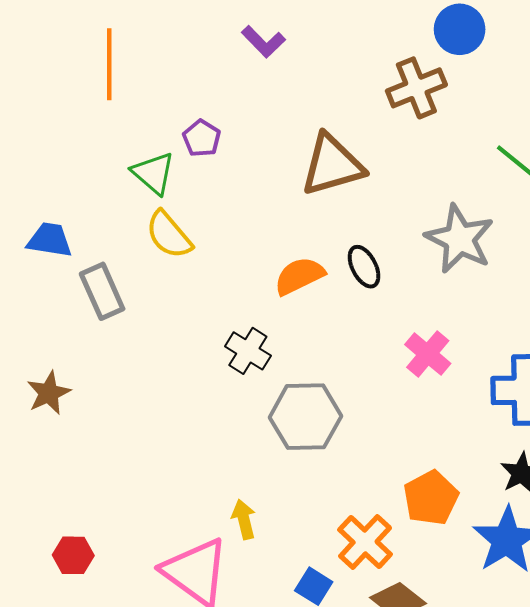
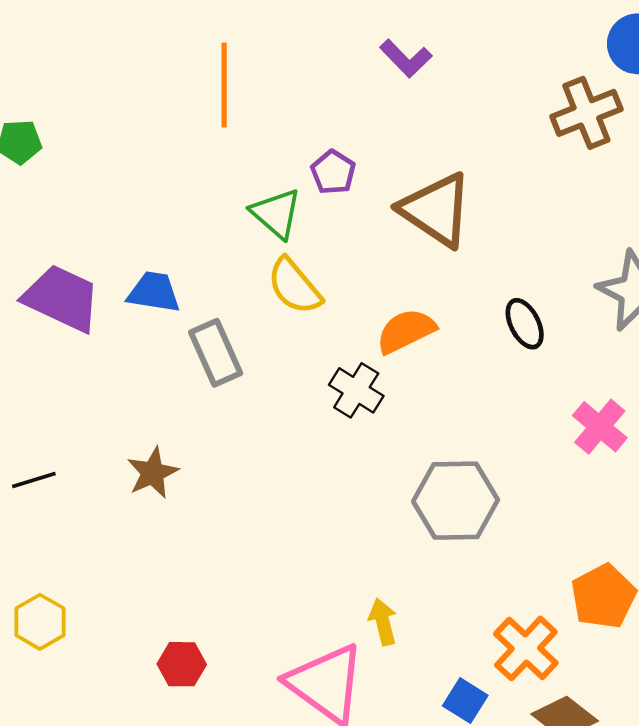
brown triangle: (332, 165) -> (436, 210), moved, turned 50
orange semicircle: (299, 276) -> (406, 331), moved
black cross: (248, 351) -> (356, 390), moved

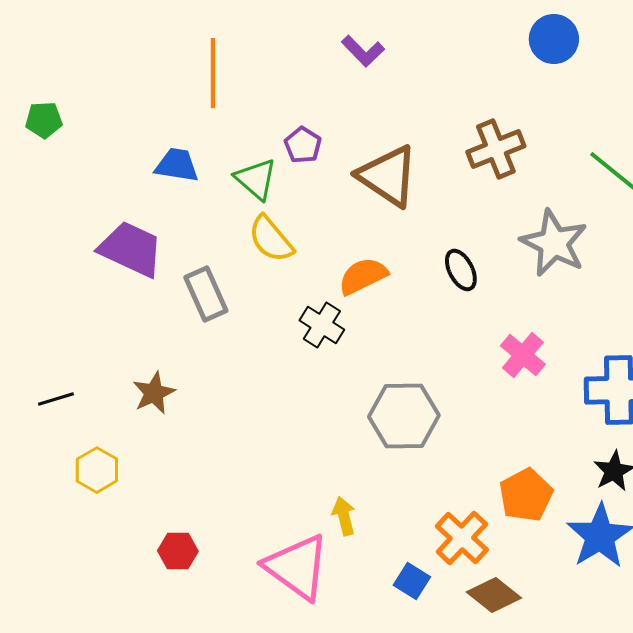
brown cross: (586, 113) -> (496, 149), moved
blue trapezoid: (154, 292) -> (177, 165), moved
purple trapezoid: (62, 298) -> (131, 249), moved
yellow hexagon: (40, 622) -> (97, 470), moved

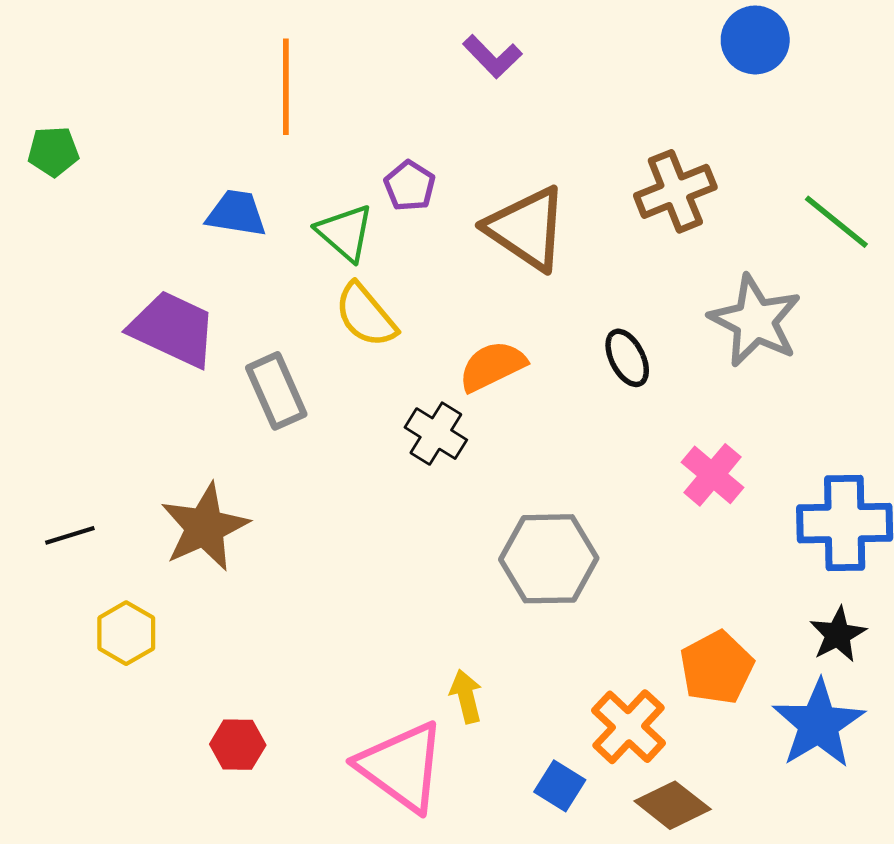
brown star: (154, 393) -> (205, 527), size x1.5

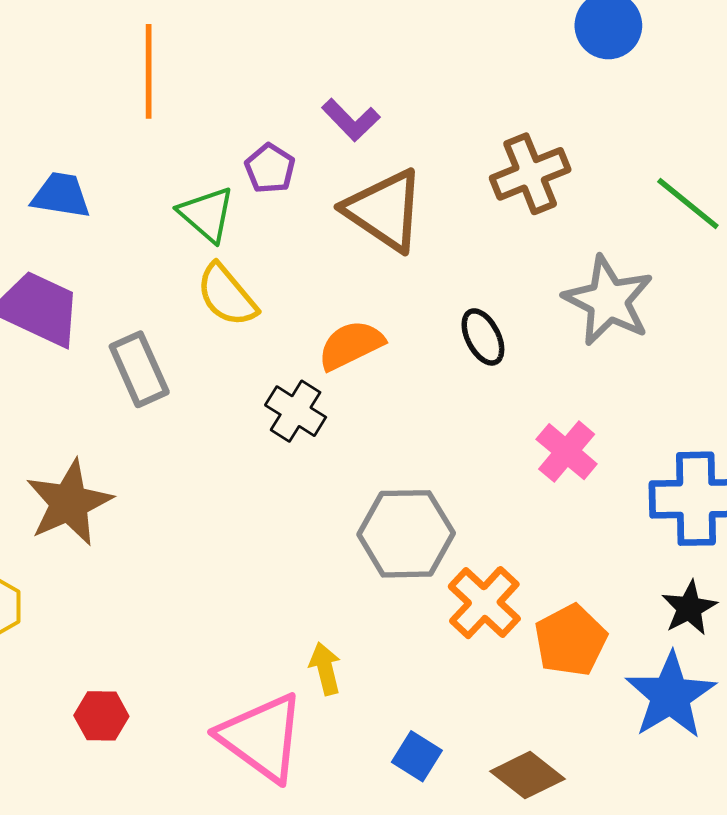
purple L-shape: (492, 56) -> (351, 120), moved
blue trapezoid: (236, 213) -> (61, 195), moved
orange cross: (629, 727) -> (484, 603), moved

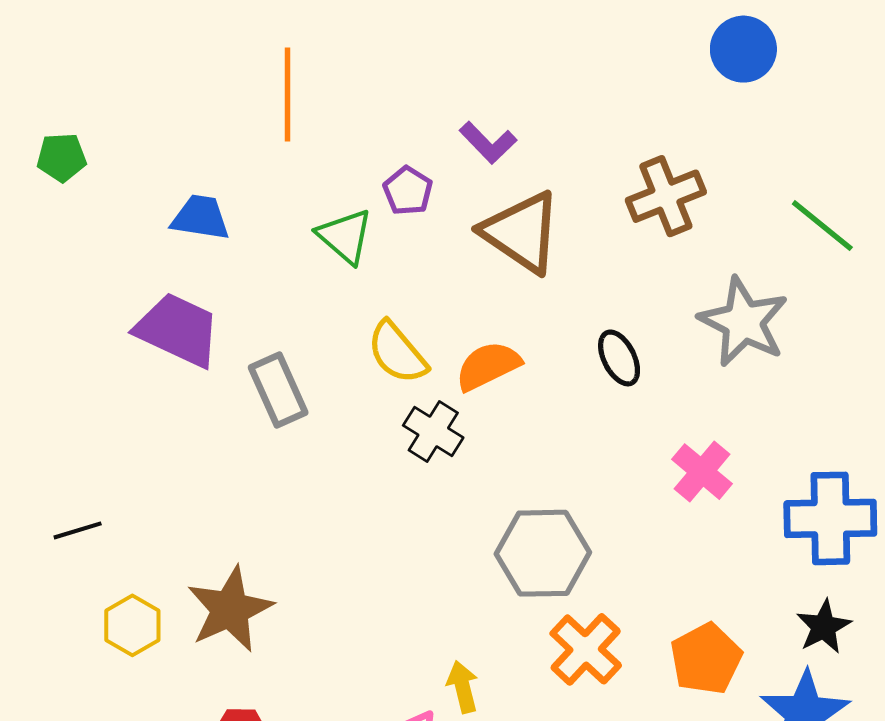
yellow semicircle: (227, 295) -> (397, 353), moved
brown star: (69, 503) -> (230, 609), moved
orange cross: (484, 603) -> (586, 649), moved

